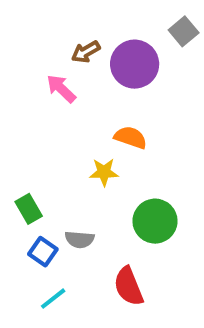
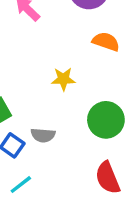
orange semicircle: (131, 137) -> (106, 42), moved
red semicircle: (128, 286) -> (108, 178), moved

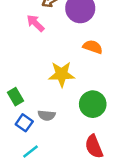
yellow star: (63, 79) -> (62, 74), size x1.5

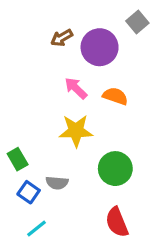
pink arrow: (35, 23) -> (76, 88), moved

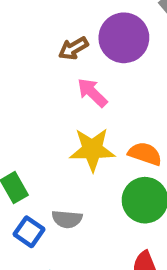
brown arrow: (62, 38) -> (73, 48), moved
orange semicircle: (115, 96) -> (145, 154), moved

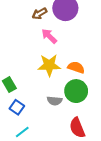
gray semicircle: (67, 219) -> (55, 101), moved

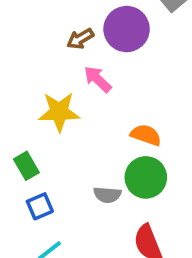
yellow star: (49, 65) -> (59, 112), moved
blue square: (17, 107) -> (40, 206), turned 32

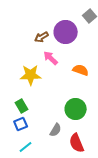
orange semicircle: (146, 135) -> (81, 70), moved
green rectangle: (26, 166) -> (22, 106), moved
gray semicircle: (107, 195) -> (56, 130), moved, turned -64

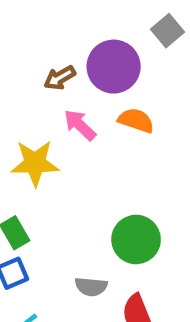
orange semicircle: (81, 70) -> (136, 120), moved
gray semicircle: (56, 130) -> (91, 287), turned 64

